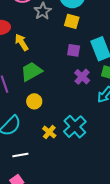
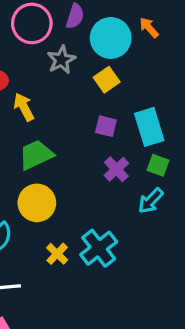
yellow square: (72, 21) -> (107, 80), turned 35
yellow circle: (34, 101) -> (37, 203), size x1.5

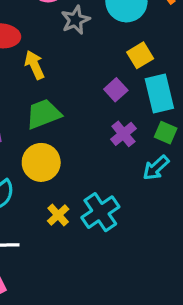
yellow square: (107, 80) -> (140, 55), moved
purple square: (106, 126) -> (116, 90), turned 30

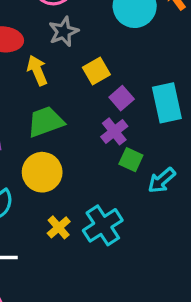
gray star: (75, 20) -> (64, 32), moved
yellow square: (140, 55) -> (96, 71), moved
green square: (166, 133) -> (131, 160), moved
purple cross: (123, 134) -> (114, 131), moved

